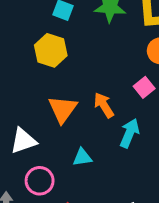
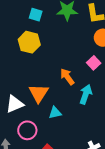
orange triangle: (63, 109) -> (39, 93), moved

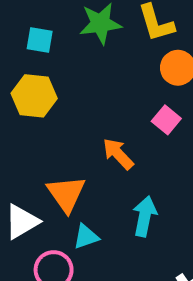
cyan arrow: (86, 94) -> (145, 216), moved
cyan triangle: (55, 113) -> (86, 237), moved

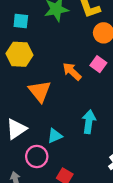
orange arrow: (118, 154) -> (72, 71), moved
orange triangle: (66, 194) -> (40, 91), moved

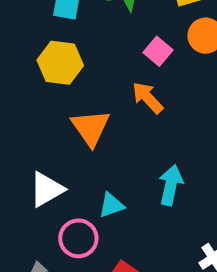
pink square: (98, 64) -> (158, 51), moved

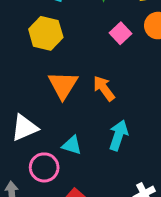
orange arrow: (148, 98) -> (104, 88), moved
cyan triangle: (111, 205) -> (72, 145), turned 30

